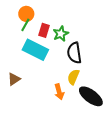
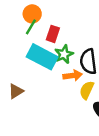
green star: (61, 34) -> (64, 54), moved
orange arrow: (59, 92) -> (73, 75), moved, turned -84

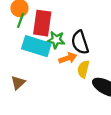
red rectangle: (53, 34) -> (42, 23), size x1.6
green star: (64, 54) -> (56, 40), turned -30

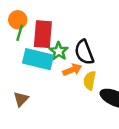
green star: (56, 40) -> (59, 51), turned 30

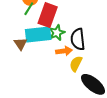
cyan rectangle: (38, 59) -> (38, 35), turned -35
brown triangle: (21, 99) -> (21, 44), moved, turned -32

